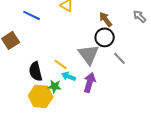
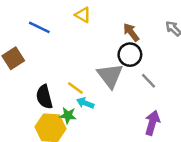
purple arrow: (90, 82) -> (152, 123), moved

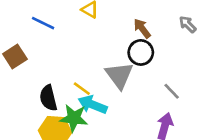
gray line: (149, 81) -> (172, 91), moved
cyan arrow: (85, 103) -> (93, 105), size x1.5
green star: (68, 115) -> (74, 118), size x1.5

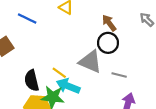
gray triangle: (119, 75) -> (90, 62), turned -30
gray line: (172, 91) -> (119, 75), moved, turned -32

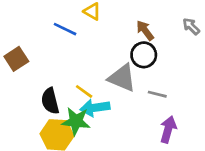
blue line: (27, 18) -> (65, 29), moved
cyan arrow: (68, 86) -> (95, 108), turned -30

